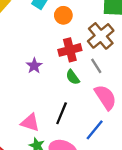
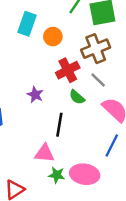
brown cross: (101, 36) -> (96, 49), turned 32
black line: (62, 113) -> (59, 125), moved

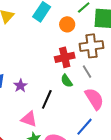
orange circle: (53, 37) -> (67, 24), moved
purple star: (35, 95) -> (20, 86), moved

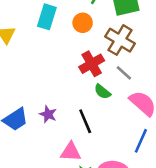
brown cross: (92, 46) -> (120, 40), turned -35
black line: (47, 99) -> (85, 121), turned -30

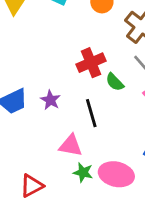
red cross: (92, 64) -> (91, 63), moved

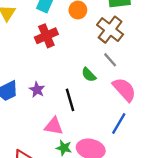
red cross: (91, 63) -> (46, 36), moved

